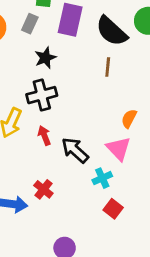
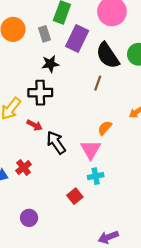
gray rectangle: (30, 24) -> (44, 34), turned -56
red arrow: (44, 136) -> (35, 125), turned 126
cyan cross: (102, 178) -> (96, 176), moved

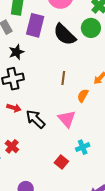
brown line: (98, 83) -> (63, 78), moved
orange semicircle: (105, 128) -> (83, 96), moved
cyan cross: (96, 176) -> (83, 147), moved

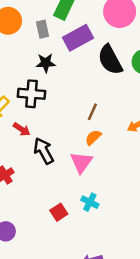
purple rectangle: (35, 25) -> (78, 38), turned 30
orange semicircle: (83, 96) -> (93, 137), moved
cyan cross: (83, 147) -> (90, 202), turned 32

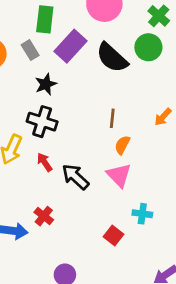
black cross: (32, 94) -> (42, 122), turned 32
red arrow: (22, 129) -> (45, 162), turned -138

